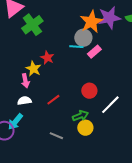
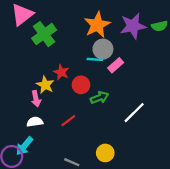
orange star: (91, 22) -> (97, 25), moved
red circle: (89, 91) -> (81, 85), moved
white line: (110, 105) -> (134, 113), moved
green arrow: (80, 116) -> (99, 98), moved

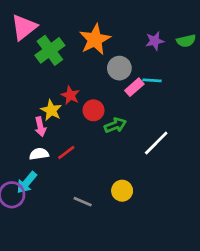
orange star: (97, 25) -> (95, 39), moved
purple star: (133, 26) -> (155, 41), size x0.6
cyan line: (95, 59) -> (152, 80), moved
red line: (68, 121) -> (66, 153), moved

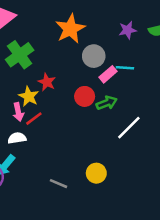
green cross: (50, 50) -> (20, 55), moved
red circle: (93, 110) -> (85, 96), moved
green arrow: (115, 125) -> (107, 103), moved
red line: (66, 153) -> (34, 119), moved

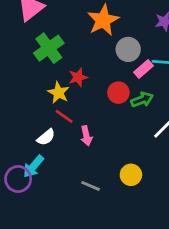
red star: (47, 82) -> (78, 77), turned 30
pink arrow: (18, 112) -> (86, 136), moved
red line: (34, 119) -> (64, 116), turned 72
white semicircle: (17, 138) -> (46, 137), turned 150

